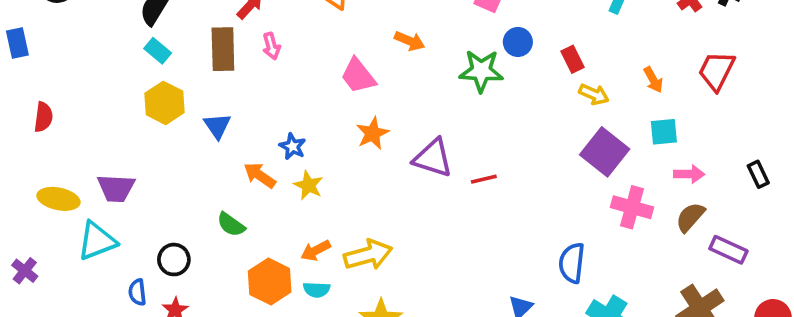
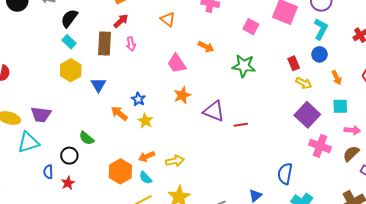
blue circle: (518, 42) -> (320, 54), moved
green semicircle: (231, 225) -> (87, 138), moved
yellow arrow: (368, 255) -> (175, 161), size x0.7
cyan semicircle: (317, 290) -> (146, 178), turned 40

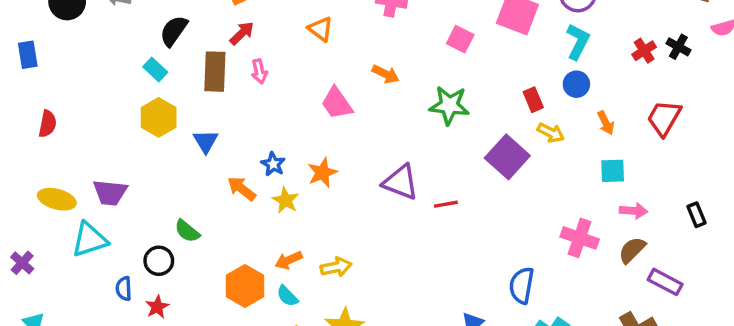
black semicircle: (69, 18) -> (174, 31), moved
orange star: (182, 95) -> (322, 173), moved
purple square: (307, 115) -> (507, 157), moved

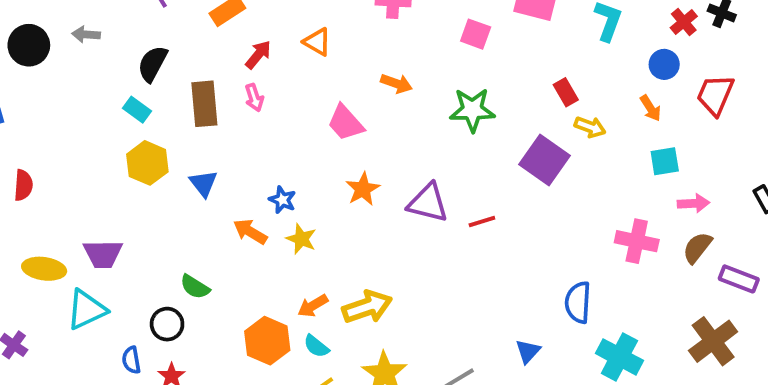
red arrow: (242, 33) -> (258, 55), moved
blue circle: (576, 84) -> (664, 64), moved
orange star: (322, 173) -> (363, 189), moved
yellow arrow: (336, 267) -> (367, 307), size x1.4

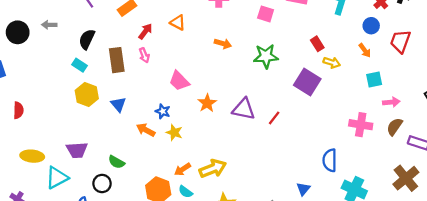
pink trapezoid: (346, 123) -> (179, 81), moved
red line: (482, 221) -> (274, 118), turned -32
purple trapezoid: (103, 254) -> (77, 150), moved

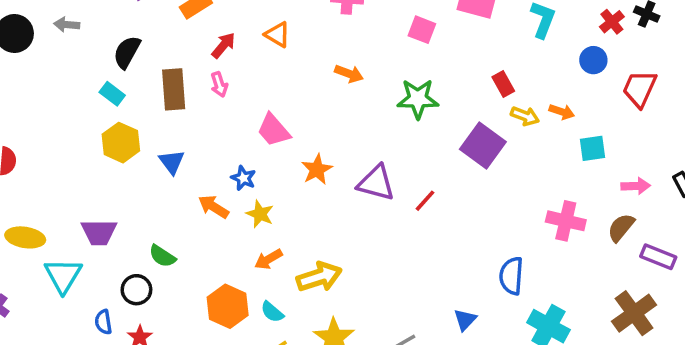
orange arrow: (365, 50) -> (562, 112), moved, turned -40
pink arrow: (391, 102) -> (636, 186), moved
orange arrow: (182, 169) -> (268, 259), moved
cyan triangle: (57, 178) -> (63, 275), turned -35

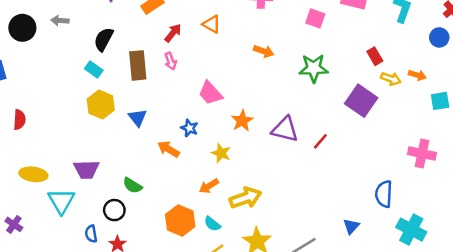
yellow star: (260, 214) -> (221, 153), moved

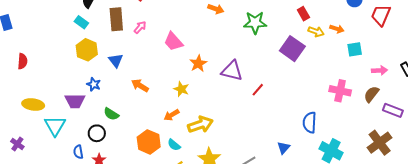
pink arrow: (170, 61) -> (140, 27), moved, turned -120
blue star: (189, 128) -> (94, 84), moved
red line: (320, 141) -> (258, 90), moved

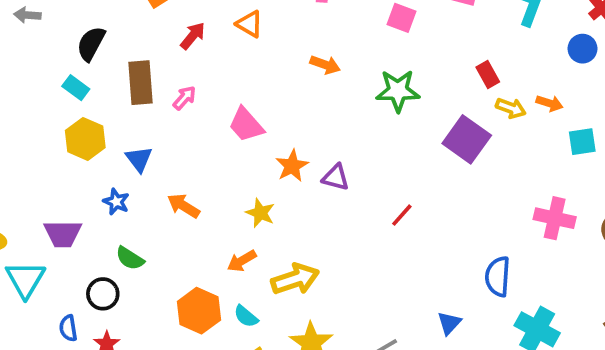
purple triangle: (232, 71) -> (336, 177), moved, size x0.7
blue star: (94, 84) -> (116, 202), moved

